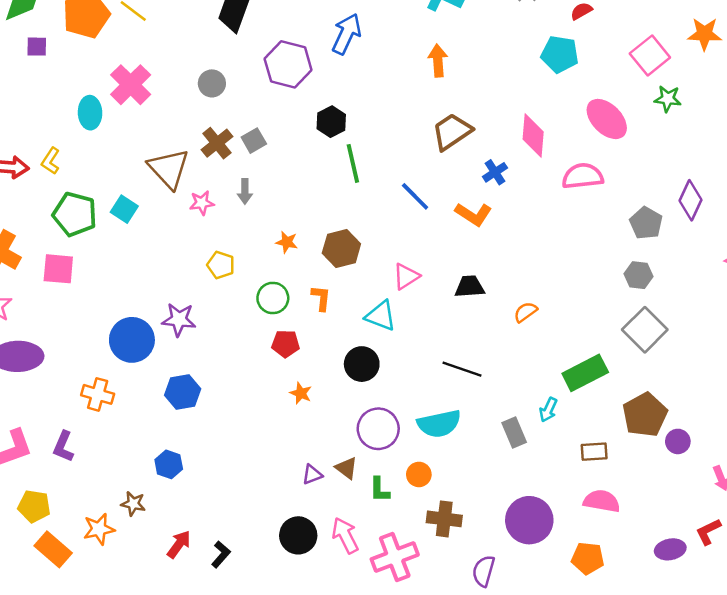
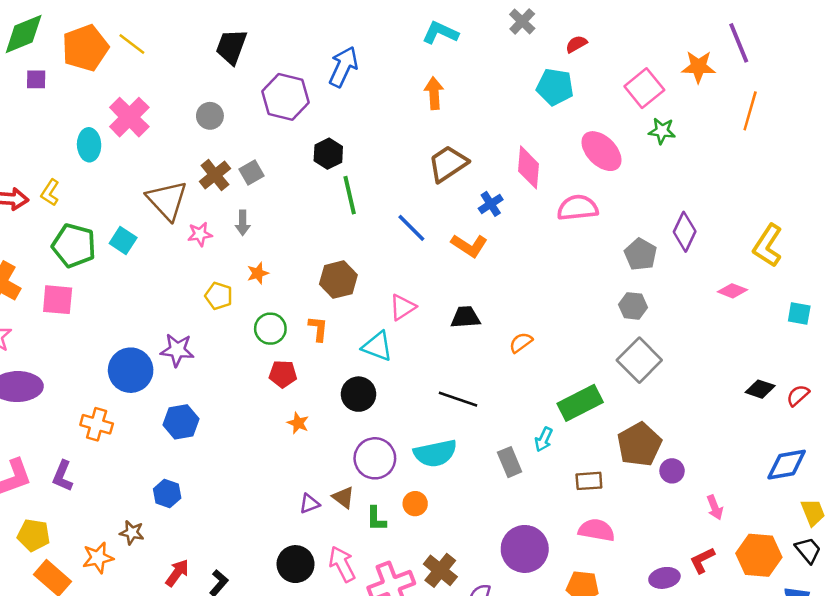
orange star: (287, 242) -> (258, 273), moved, turned -30
brown cross: (444, 519) -> (440, 570), moved, turned 32

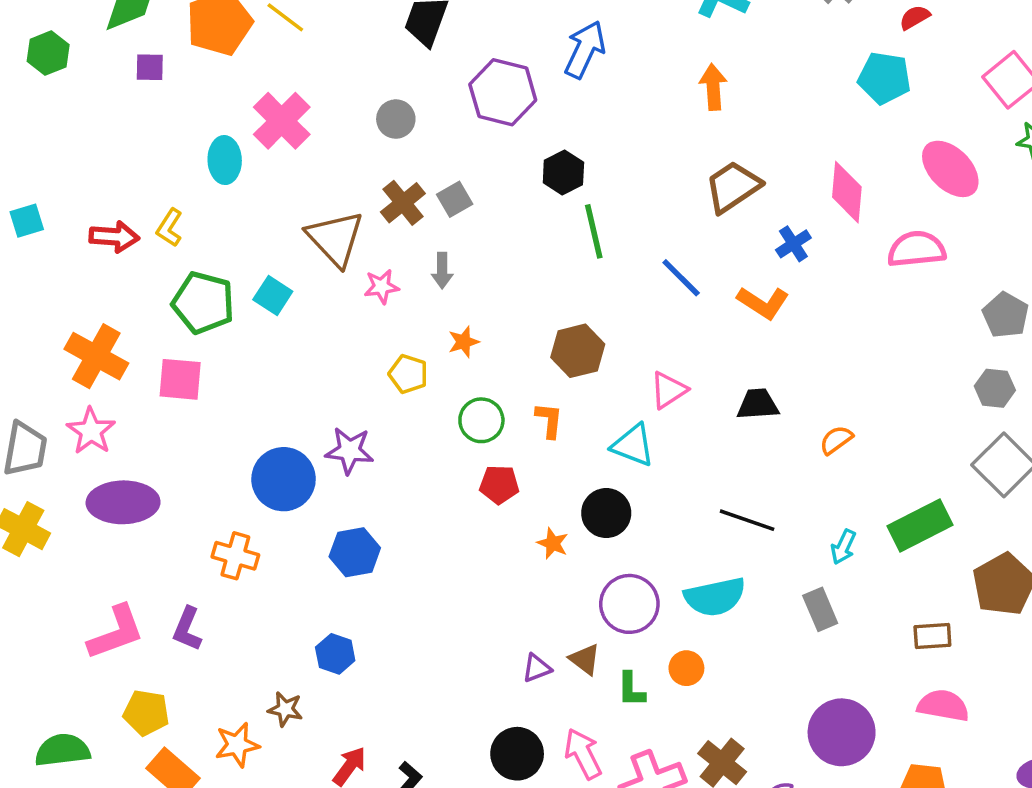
orange star: (298, 423) -> (553, 543), moved
cyan arrow: (544, 439) -> (843, 547), moved

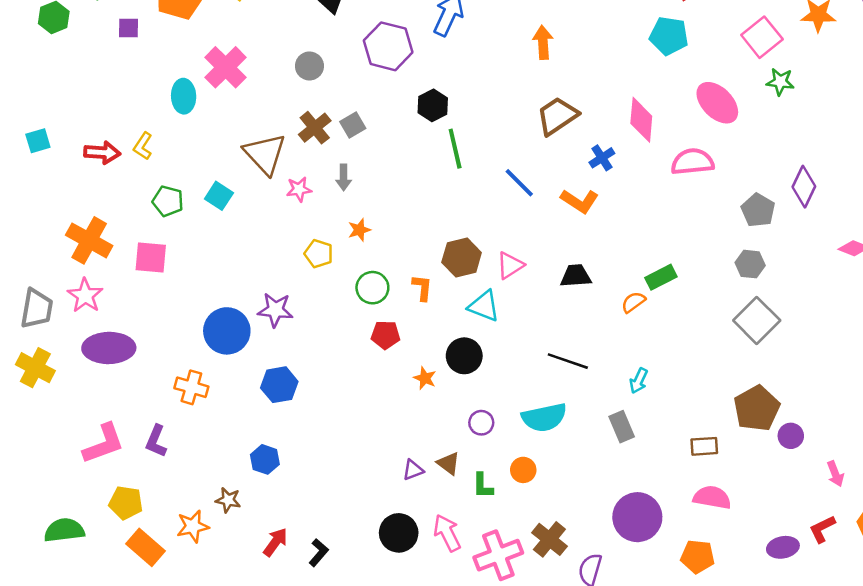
green pentagon: (203, 303) -> (168, 201), size x0.7
brown hexagon: (578, 351) -> (462, 257), moved
green rectangle: (920, 526) -> (661, 277), moved, size x0.7
purple circle: (629, 604) -> (481, 423), size x0.6

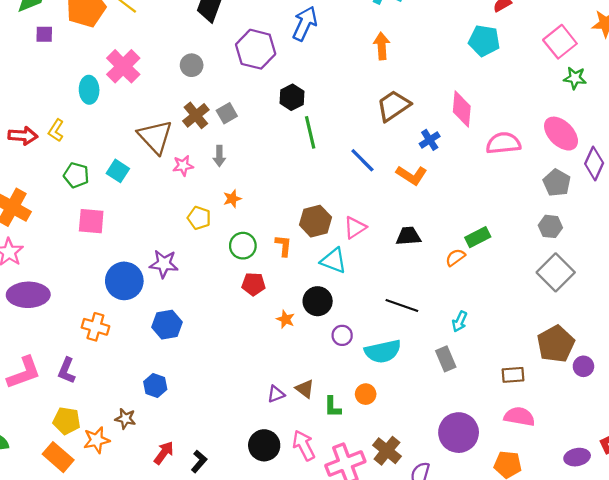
pink ellipse: (717, 103) -> (561, 134), moved
pink square: (151, 257) -> (91, 221), moved
purple circle: (481, 423) -> (342, 335), moved
yellow pentagon: (126, 503) -> (67, 421), moved

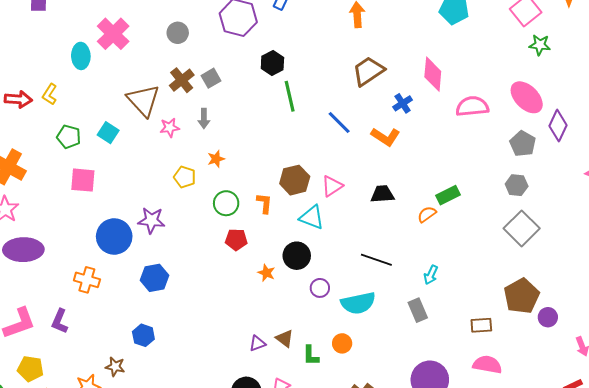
yellow pentagon: (67, 421) -> (30, 369), moved

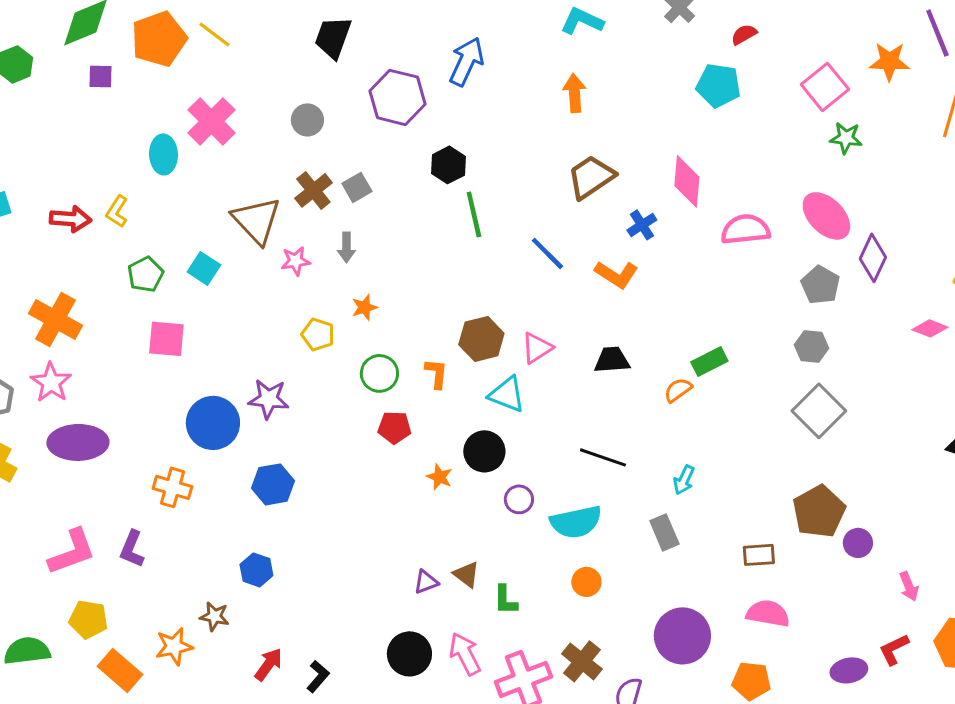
green pentagon: (69, 137) -> (145, 274), turned 30
orange circle: (342, 343) -> (586, 582), moved

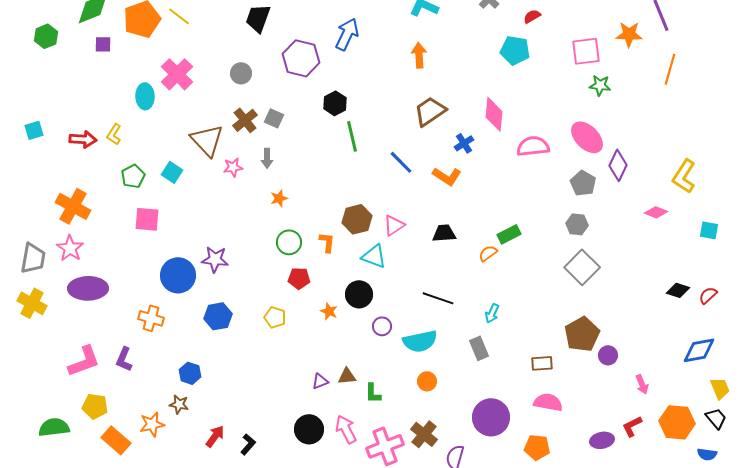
pink square: (825, 87) -> (586, 51), turned 32
gray square: (357, 187) -> (274, 118), turned -36
yellow pentagon: (318, 334) -> (275, 317), moved
blue hexagon: (256, 570) -> (190, 373), moved
brown triangle: (466, 574) -> (347, 376), turned -42

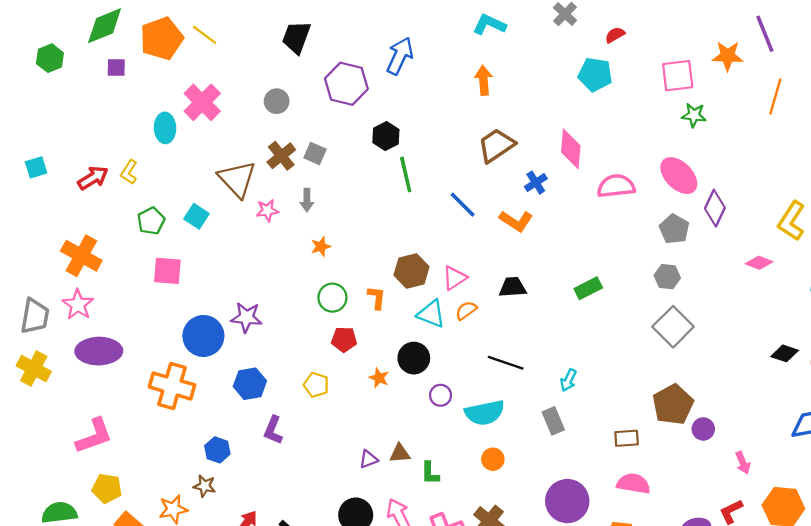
red arrow: (83, 139) -> (93, 178), turned -36
orange semicircle: (488, 253) -> (466, 310), moved
orange cross: (151, 318) -> (172, 386), size x1.5
purple L-shape: (124, 359) -> (273, 430), moved

